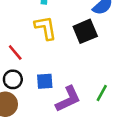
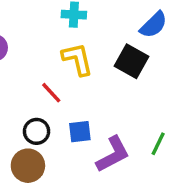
black square: (85, 31) -> (131, 61), turned -35
red line: (15, 53) -> (51, 93), moved

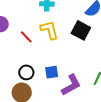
red line: (51, 93) -> (26, 37), moved

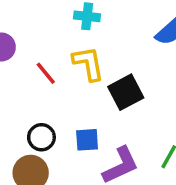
black square: (81, 30) -> (126, 92), moved, turned 30

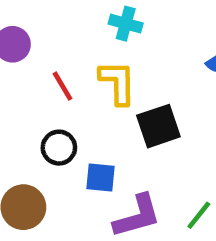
black circle: (41, 137) -> (59, 148), moved

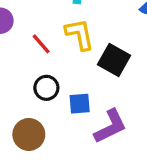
black square: (158, 126) -> (114, 60), turned -32

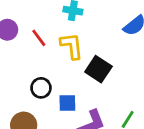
red line: (41, 44) -> (39, 38), moved

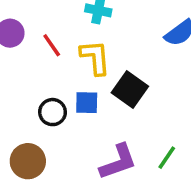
blue square: (67, 103) -> (87, 103), moved

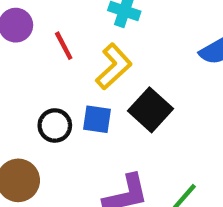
yellow L-shape: (95, 57) -> (114, 67), turned 45

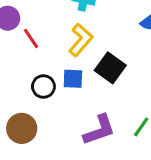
red line: (64, 46) -> (31, 38), moved

